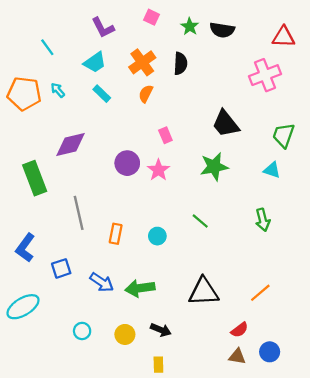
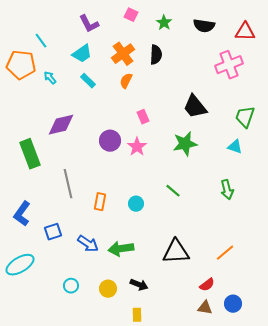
black semicircle: (222, 30) -> (204, 26), moved
orange pentagon: (24, 94) -> (21, 65), moved

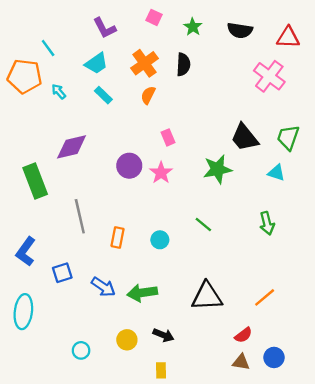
pink cross: (229, 65) -> (269, 76), turned -32
black trapezoid: (195, 107) -> (245, 137), moved
cyan ellipse: (20, 265) -> (23, 312), turned -52
cyan circle: (71, 286) -> (81, 350), moved

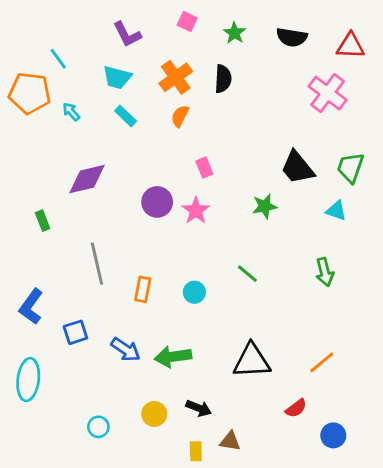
cyan trapezoid: (96, 63) -> (117, 77), turned 50
green star: (218, 169) -> (265, 206), size x0.7
green rectangle: (35, 181) -> (43, 221), size x0.5
brown triangle: (241, 362) -> (230, 441), moved

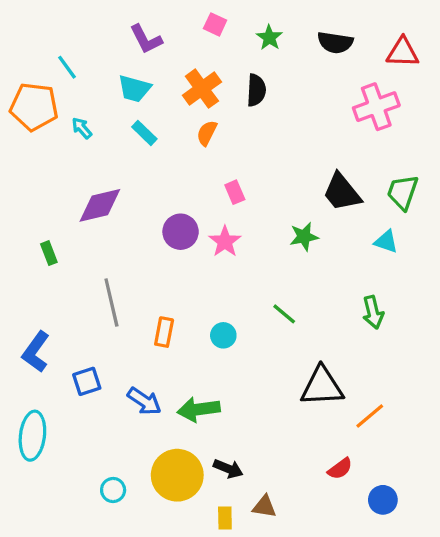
pink cross: (328, 93) -> (376, 107), turned 33
black triangle: (252, 361) -> (322, 386), moved
yellow circle: (154, 414) -> (177, 475), size x1.8

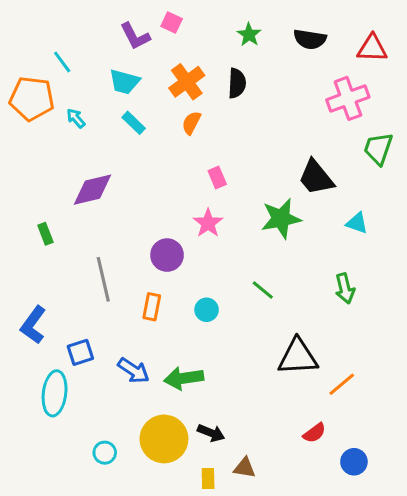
pink square: (215, 24) -> (172, 22), moved
green trapezoid: (403, 192) -> (378, 149), moved
purple circle: (181, 232) -> (167, 255), moved
green star: (304, 237) -> (281, 219), size x1.5
cyan ellipse: (32, 436) -> (55, 393), moved

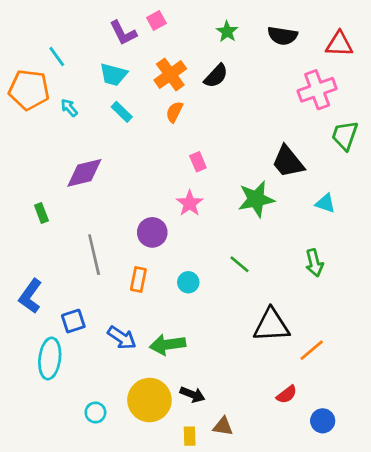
pink square: (172, 22) -> (156, 20), turned 36
black semicircle: (237, 83) -> (216, 76), turned 40

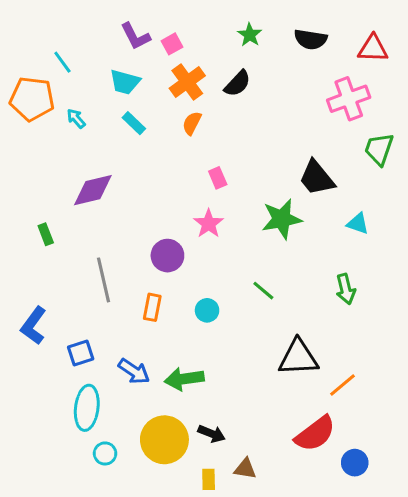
pink square: (156, 20) -> (172, 44), moved
cyan ellipse: (50, 358) -> (87, 408), moved
red semicircle: (287, 394) -> (315, 434), size x1.8

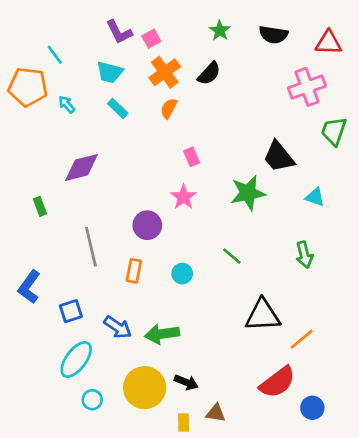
cyan ellipse: (87, 408) -> (76, 359), turned 30

